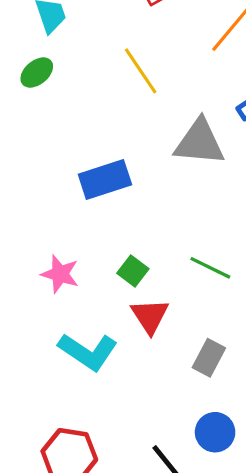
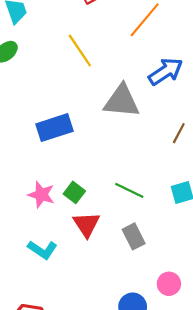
pink star: (60, 274) -> (41, 195), moved
cyan L-shape: (88, 352) -> (42, 250), size x0.7
gray rectangle: (209, 358) -> (134, 236), moved, turned -55

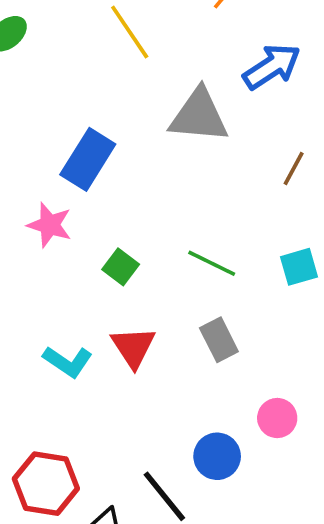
blue rectangle: (55, 128) -> (88, 159), turned -40
pink star: (41, 195) -> (50, 225), moved
red triangle: (86, 224) -> (133, 347), moved

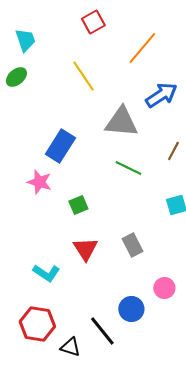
green line: (212, 263) -> (128, 168), moved
green square: (121, 267) -> (78, 205), turned 30
cyan L-shape: (68, 362) -> (46, 273), moved

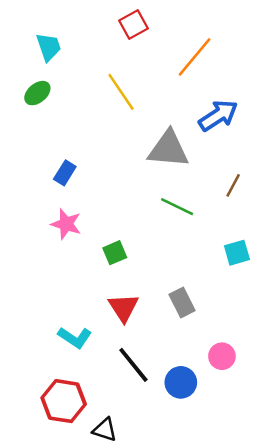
blue rectangle: (60, 146) -> (65, 173), moved, size x0.6
black line: (102, 331) -> (133, 365), moved

